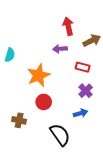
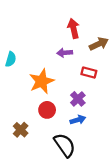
purple cross: (86, 91) -> (78, 99), moved
blue arrow: (80, 113) -> (78, 120), moved
brown cross: (19, 120) -> (21, 130), turned 32

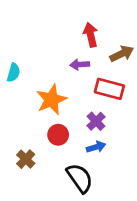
red rectangle: (89, 72) -> (109, 89), size x1.5

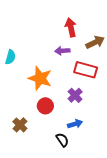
orange star: (51, 100) -> (40, 78), turned -30
blue arrow: (96, 147) -> (75, 124), moved
black semicircle: (80, 178) -> (62, 140), size x0.6

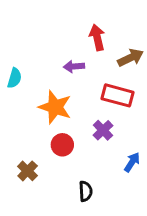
purple arrow: (62, 51) -> (74, 66), moved
blue arrow: (75, 124) -> (132, 162), moved, turned -40
black semicircle: (62, 140) -> (86, 191), turned 32

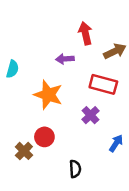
red circle: (62, 145) -> (44, 137), moved

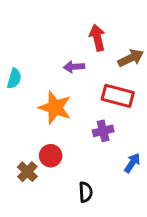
purple cross: (90, 115) -> (103, 131), turned 30

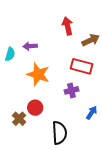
purple arrow: (74, 67) -> (30, 46), moved
black semicircle: (86, 192) -> (59, 133), size x1.6

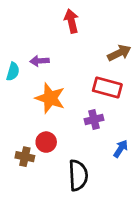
red arrow: (67, 26) -> (71, 21), moved
brown cross: (19, 119) -> (25, 157), turned -32

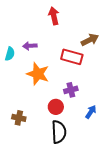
red rectangle: (107, 88) -> (72, 57), moved
red circle: (46, 142) -> (56, 107), moved

